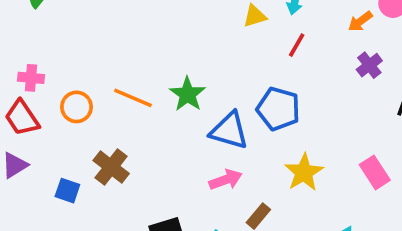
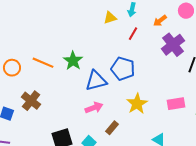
orange arrow: (360, 21) -> (160, 21), moved
purple cross: (369, 65) -> (173, 45), size x1.6
blue triangle: (229, 131) -> (96, 81), turned -30
pink rectangle: (375, 172) -> (176, 104), turned -66

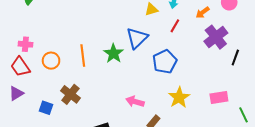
orange line: (43, 63) -> (83, 55), turned 60
blue pentagon: (123, 69) -> (165, 62), turned 30
blue triangle: (96, 81) -> (137, 38), moved, turned -30
pink arrow: (94, 108) -> (135, 102), turned -144

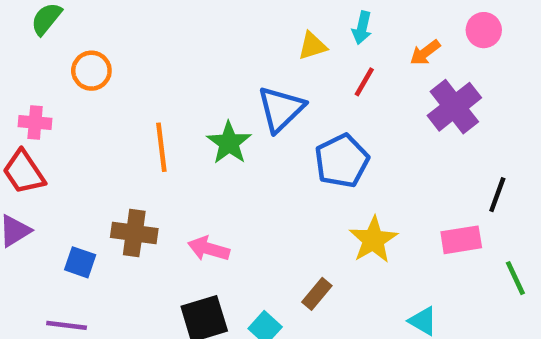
black line: (235, 58) -> (497, 195), moved
orange circle: (51, 61) -> (91, 71), moved
brown cross: (70, 94) -> (134, 233), turned -30
pink arrow: (135, 102) -> (209, 249), moved

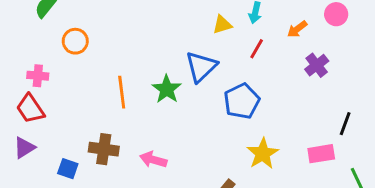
purple cross: (454, 107) -> (317, 65), size x0.7

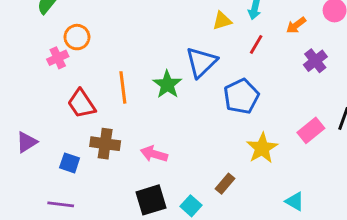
pink cross: (38, 76) -> (58, 58), moved, turned -30
red trapezoid: (30, 109) -> (81, 104), moved
pink rectangle: (321, 154) -> (311, 130), moved, turned -30

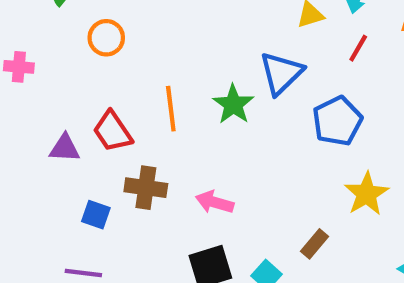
pink cross: (58, 58) -> (19, 67), moved, turned 30
purple triangle: (27, 142) -> (65, 148), moved, turned 35

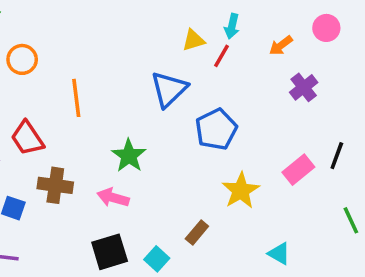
red line: (358, 48) -> (221, 56), moved
green star: (233, 104) -> (129, 156), moved
orange line: (171, 109) -> (76, 98), moved

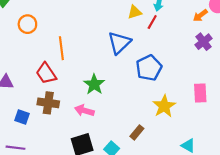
orange arrow: (281, 45) -> (200, 15), moved
red trapezoid: (27, 138) -> (46, 73), moved
pink rectangle: (298, 170) -> (200, 93), turned -54

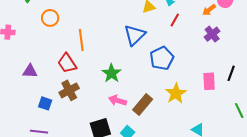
red line: (152, 22) -> (175, 20), moved
brown cross: (48, 103) -> (69, 90), turned -36
pink arrow: (84, 111) -> (117, 100), moved
brown rectangle: (137, 132) -> (143, 104), moved, size x1.5

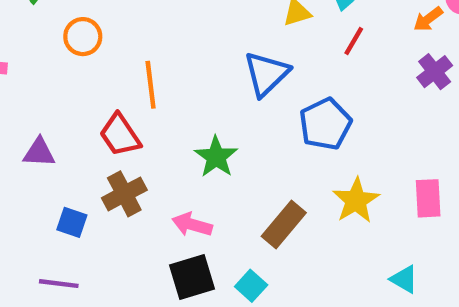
pink rectangle: (209, 81) -> (428, 198), moved
pink arrow: (117, 100) -> (192, 225), moved

